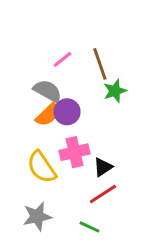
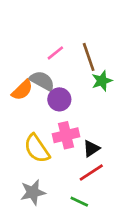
orange semicircle: (48, 115) -> (22, 90), moved

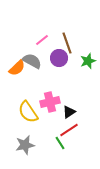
green star: (102, 81) -> (88, 61), moved
purple circle: (59, 99) -> (59, 58), moved
green line: (79, 202) -> (60, 143), moved, turned 32

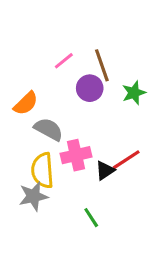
gray semicircle: (32, 61) -> (49, 129), moved
yellow semicircle: (28, 112) -> (43, 170), turned 30
red line: (69, 130) -> (126, 160), moved
gray star: (25, 145) -> (33, 196), moved

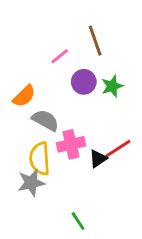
brown line: (102, 65) -> (95, 41), moved
green star: (134, 93) -> (112, 86), moved
green line: (91, 218) -> (78, 221), moved

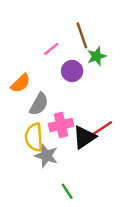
green star: (112, 86) -> (97, 56), moved
gray semicircle: (45, 120) -> (39, 104), turned 90
black triangle: (98, 159) -> (84, 137), size x1.5
gray star: (31, 183) -> (46, 156), moved, turned 30

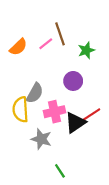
brown line: (82, 35) -> (60, 34), moved
purple circle: (72, 71) -> (73, 81), moved
orange semicircle: (21, 83) -> (18, 47), moved
yellow semicircle: (34, 137) -> (21, 109), moved

